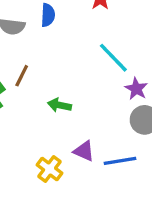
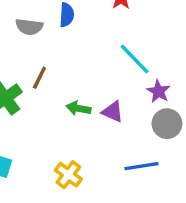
purple triangle: (84, 151) -> (113, 112), moved

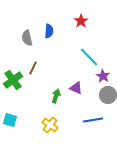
gray semicircle: (29, 27) -> (27, 38), turned 70
green arrow: (79, 108) -> (56, 96), moved, turned 96

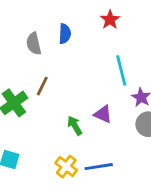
cyan line: (89, 57) -> (121, 70), turned 30
green arrow: (56, 96) -> (75, 126), turned -48
blue line: (93, 120) -> (99, 167), moved

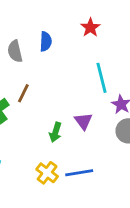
purple triangle: (103, 114) -> (83, 121), turned 30
green arrow: (75, 126) -> (55, 132), turned -132

